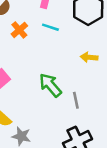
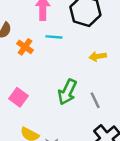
green arrow: (50, 85) -> (67, 92), turned -100

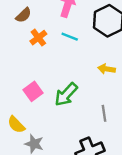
pink square: (19, 97) -> (33, 91), moved
gray line: (95, 100) -> (104, 113), moved

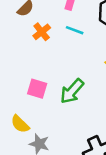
pink square: (33, 91) -> (37, 89), turned -36

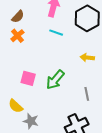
orange cross: (42, 32) -> (17, 36), moved

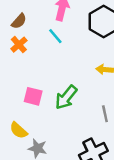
cyan line: (56, 33) -> (55, 36), moved, turned 32

